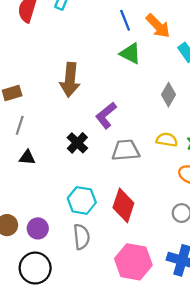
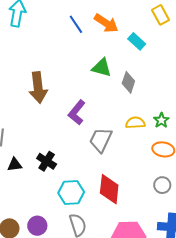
green triangle: (130, 53) -> (102, 68), moved
black cross: (77, 143) -> (47, 161), moved
gray trapezoid: (126, 150) -> (101, 140), turned -48

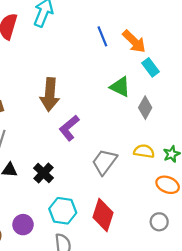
cyan rectangle: (137, 41) -> (150, 67), moved
purple L-shape: (77, 112) -> (69, 128), moved
purple circle: (37, 226) -> (23, 225), moved

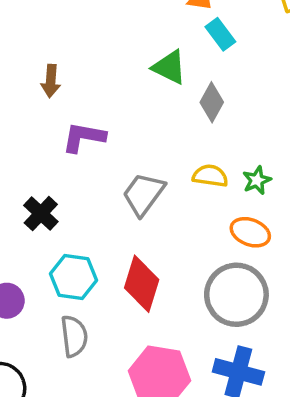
brown arrow: (50, 95) -> (51, 81), size x0.6
purple L-shape: (69, 128) -> (84, 137), turned 50
gray circle: (159, 222) -> (236, 295), size x2.0

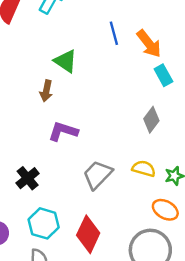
green triangle: (169, 67) -> (66, 61), moved

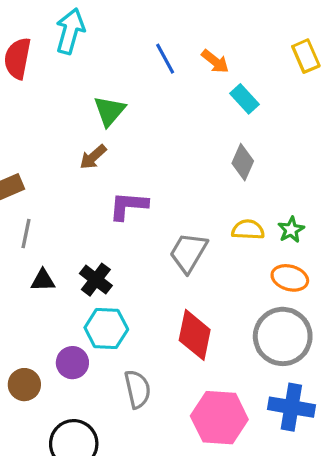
orange arrow: (149, 44) -> (215, 61), size x0.7
green triangle: (66, 61) -> (109, 111), turned 50
brown arrow: (46, 91) -> (93, 157), turned 50
cyan hexagon: (44, 223) -> (106, 329), moved

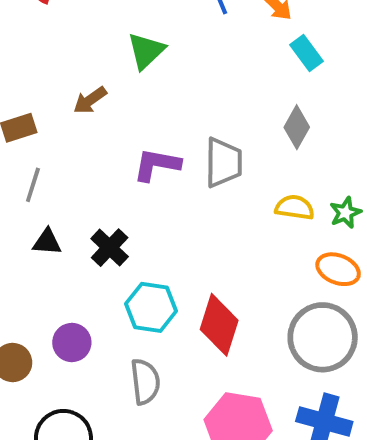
brown arrow: (93, 157) -> (90, 100), moved
gray trapezoid: (188, 253) -> (223, 162), moved, turned 144
cyan hexagon: (106, 329) -> (151, 307), moved

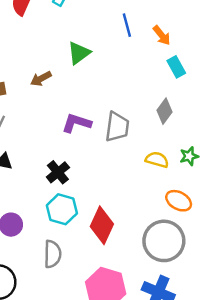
green star: (345, 213) -> (189, 156), moved
black cross: (110, 248) -> (58, 172), moved

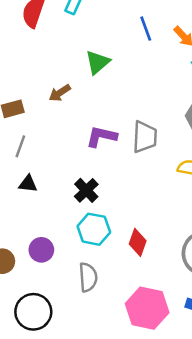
red diamond: (102, 225) -> (138, 242), size x0.7

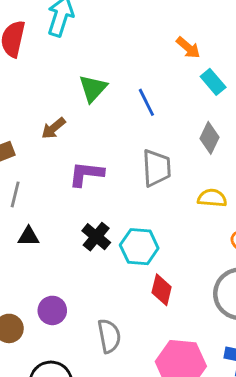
blue line: (146, 29) -> (146, 102), moved
purple L-shape: (101, 137) -> (86, 174), moved
cyan hexagon: (94, 229) -> (139, 247), moved

